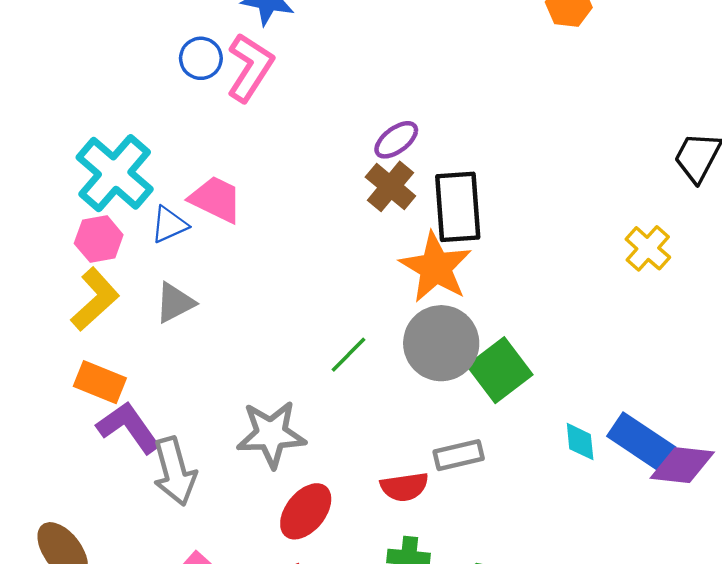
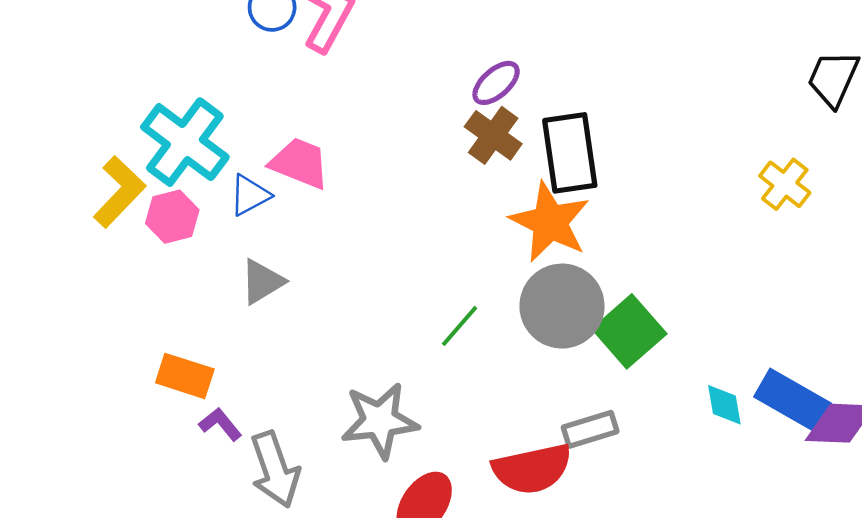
yellow L-shape: (95, 299) -> (119, 192), moved
purple L-shape: (129, 427) -> (220, 424), size x0.6
red semicircle: (404, 487) -> (532, 469), size x1.5

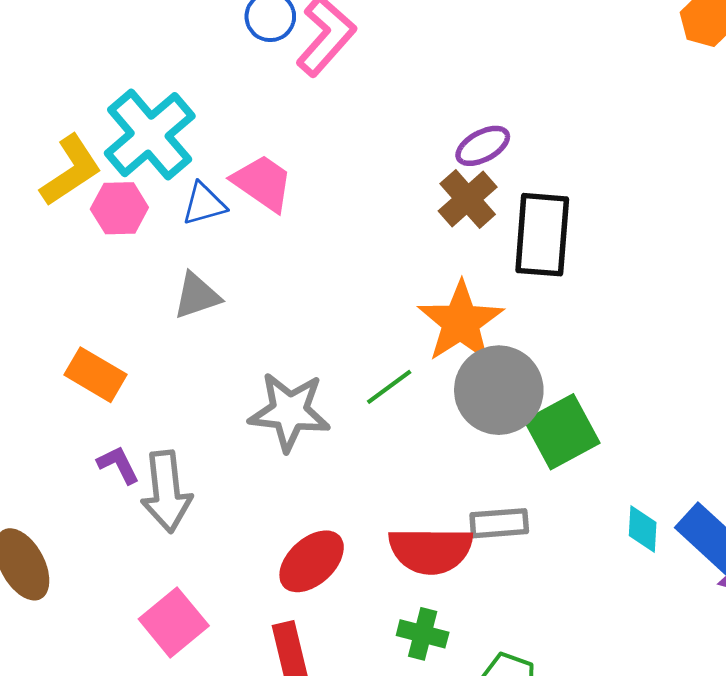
orange star: (550, 222) -> (461, 322), moved
gray star: (380, 421) -> (289, 412), moved
purple L-shape: (220, 424) -> (118, 465), moved

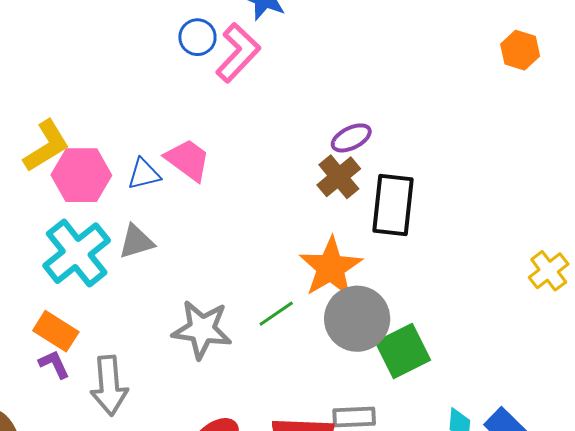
cyan cross: (150, 135) -> (77, 253), moved
pink hexagon: (119, 208) -> (81, 175), size x1.4
orange rectangle: (96, 375) -> (56, 331), moved
purple L-shape: (118, 465) -> (54, 364), moved

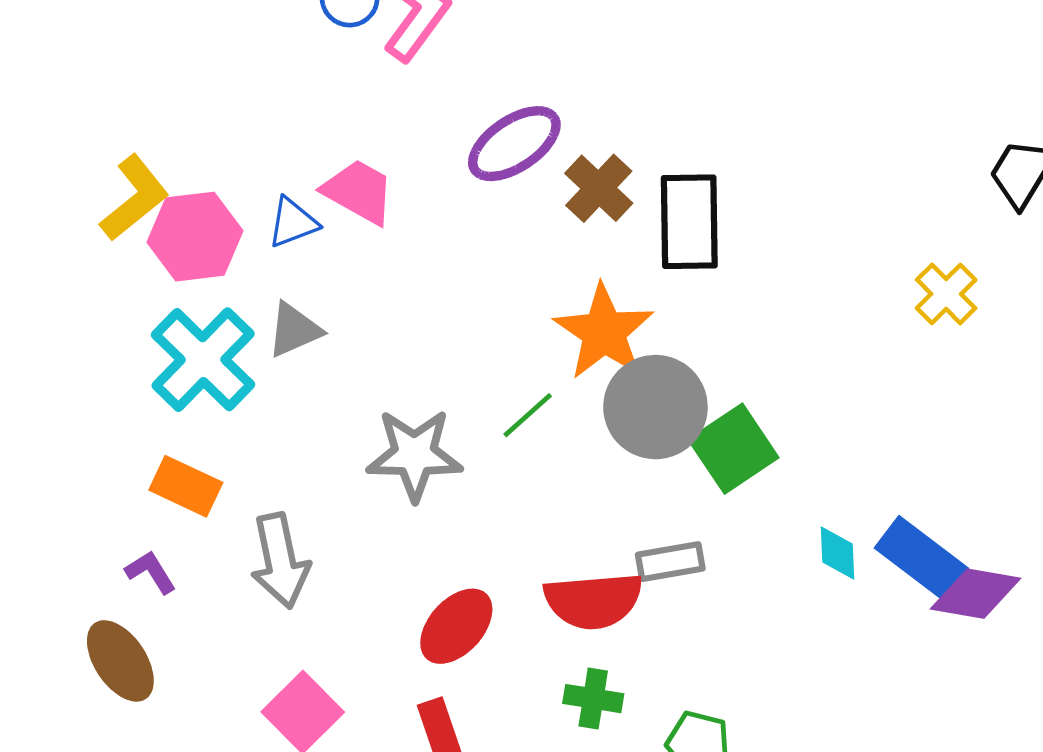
purple ellipse: (351, 138) -> (514, 144), moved, size x1.5
purple L-shape: (54, 364) -> (151, 572), moved

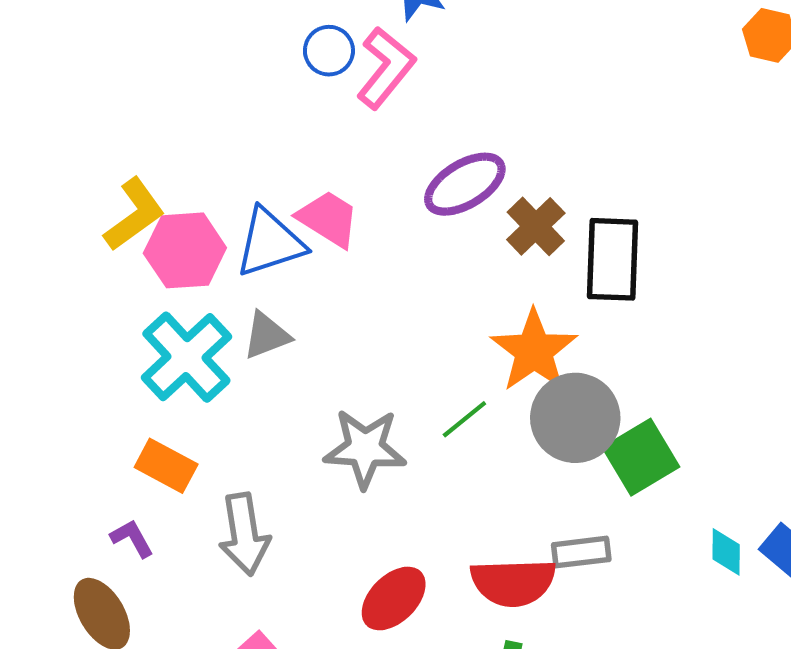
blue triangle: (293, 223) -> (270, 243), size x1.6

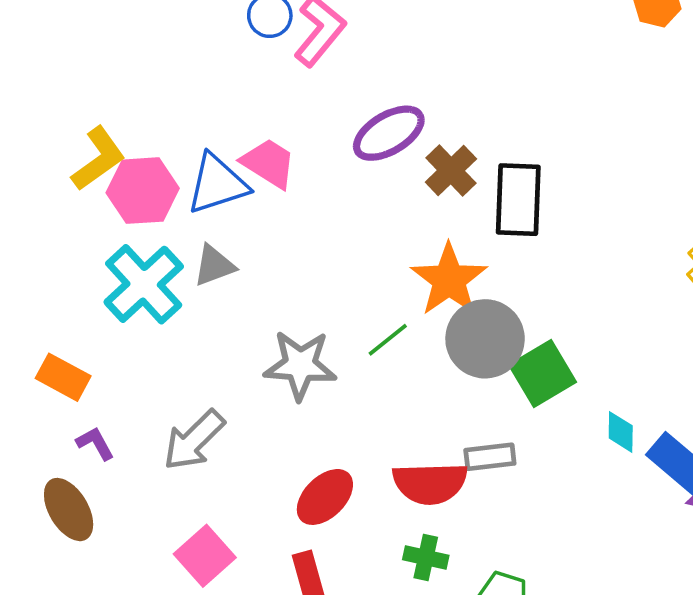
orange rectangle: (166, 466) -> (63, 377), moved
gray arrow: (244, 534) -> (194, 440), turned 54
cyan diamond: (726, 552) -> (621, 432), moved

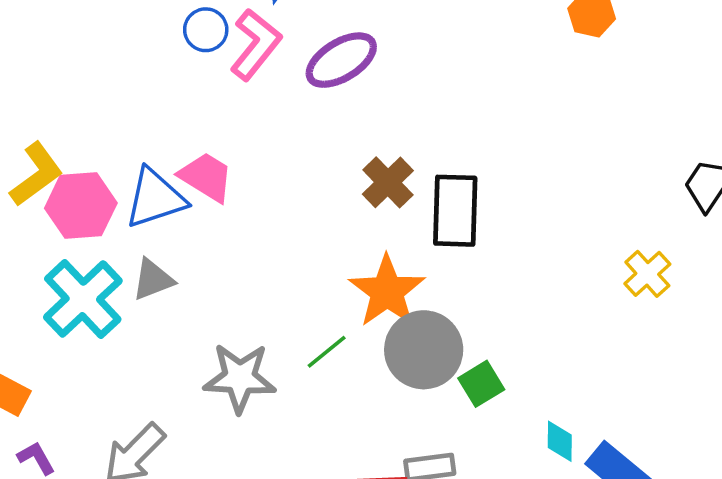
purple ellipse: (389, 133) -> (341, 60), moved
green square: (543, 374) -> (481, 384), size x0.7

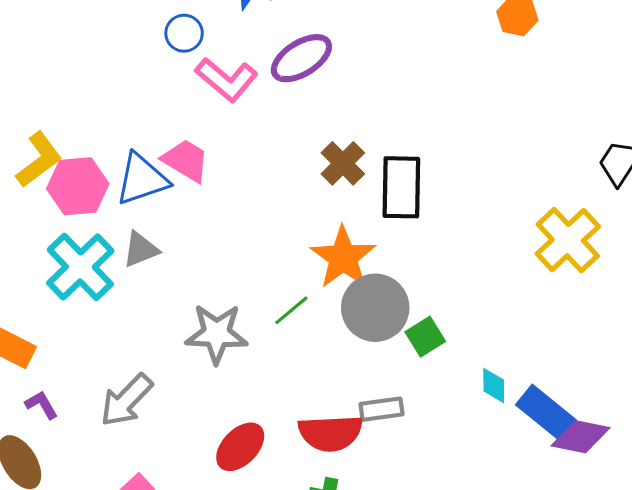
pink L-shape: (256, 44) -> (227, 80), moved, turned 92
yellow cross: (647, 274) -> (568, 240), size x1.6

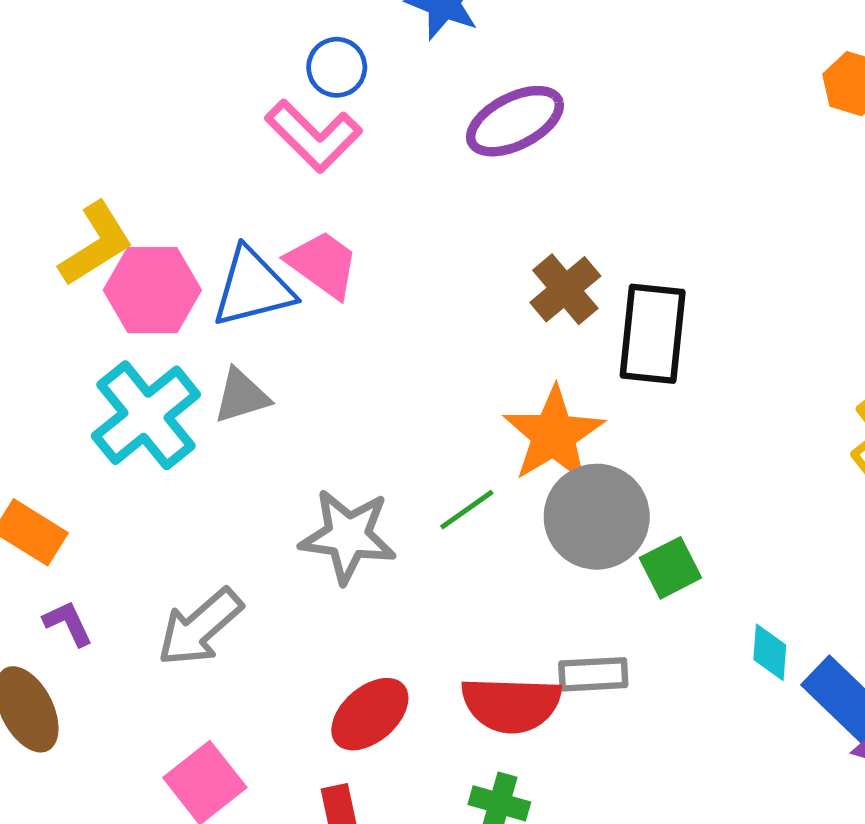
pink L-shape: (227, 80) -> (314, 136), moved

